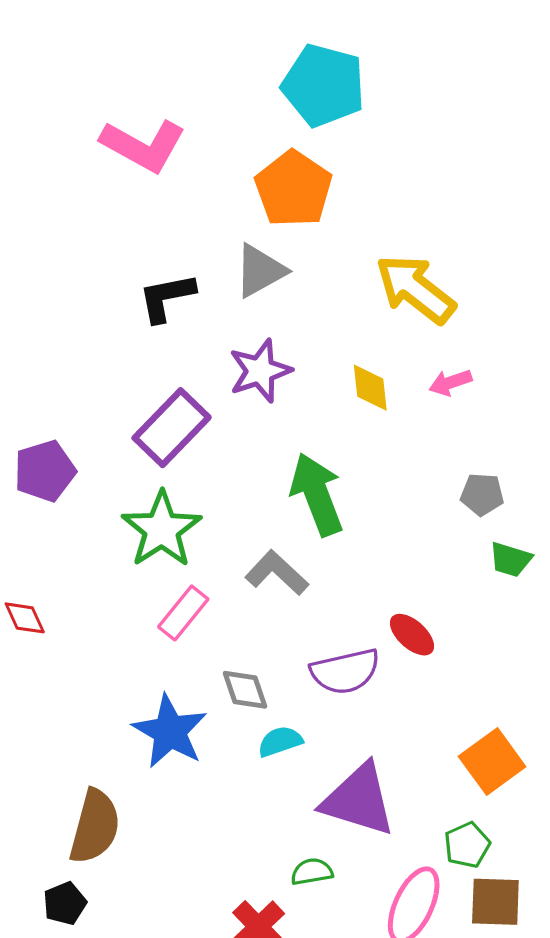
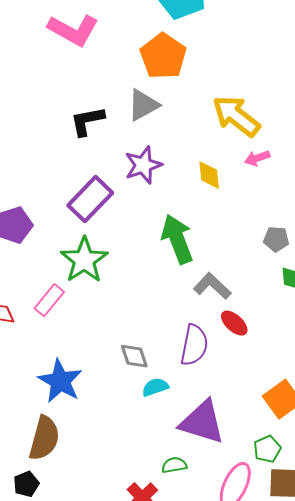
pink arrow: (450, 383) -> (257, 158), moved
gray L-shape: (277, 573) -> (212, 286), moved
pink rectangle: (183, 613) -> (49, 300), moved
purple semicircle: (345, 671) -> (194, 345), turned -66
blue star: (170, 731) -> (60, 381), moved

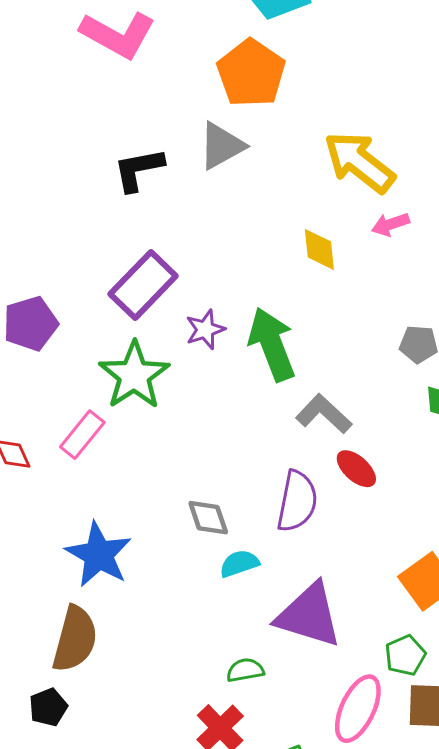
purple star: (143, 165) -> (205, 329), moved, size x0.7
green semicircle: (174, 465) -> (245, 670), moved

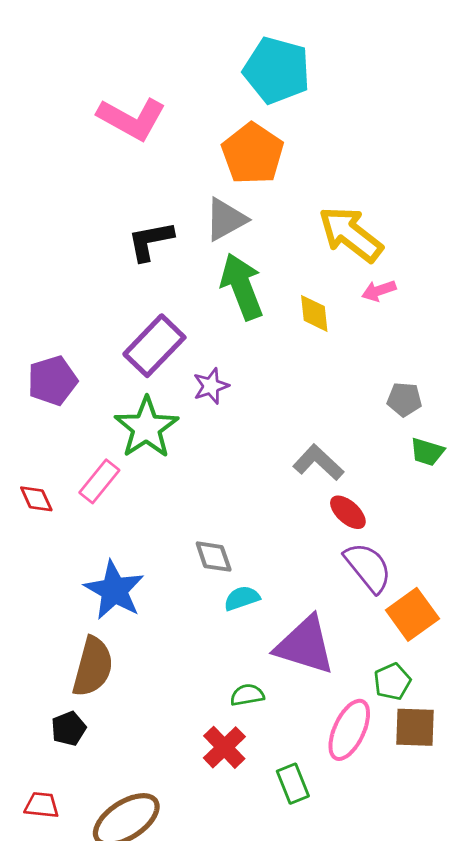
green arrow: (272, 344) -> (242, 287), moved
purple semicircle: (297, 501) -> (368, 567), moved, turned -50

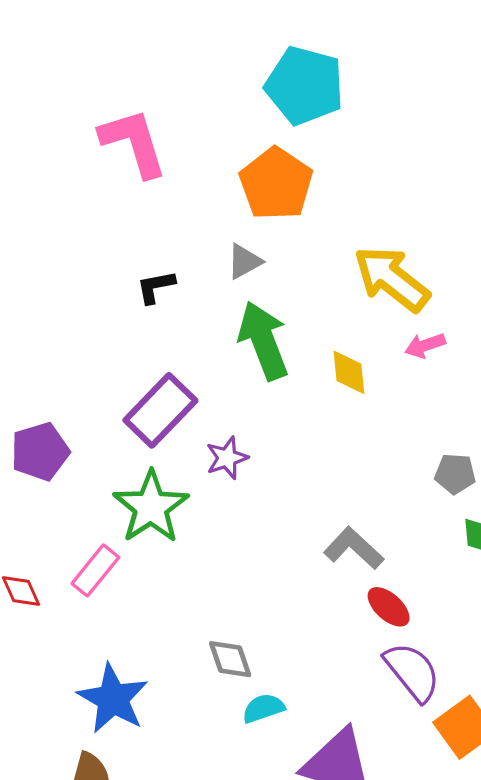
pink L-shape: (132, 119) -> (133, 143), turned -136
gray triangle: (226, 219) -> (244, 261), size x0.7
black L-shape: (150, 241) -> (156, 287), size x0.7

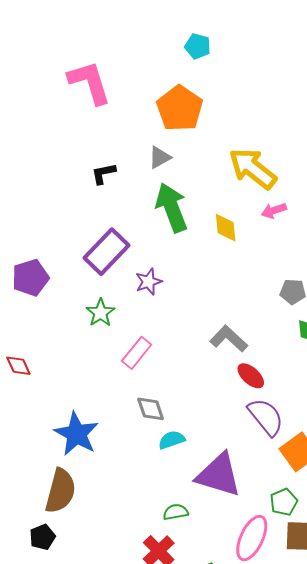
cyan pentagon: (305, 86) -> (198, 46), size x0.5
green star: (151, 507) -> (101, 313), size x0.6
pink rectangle: (95, 570) -> (137, 353), moved

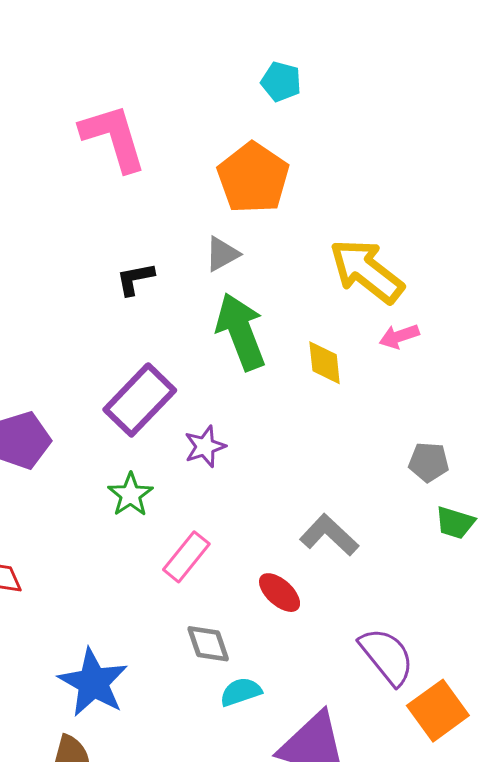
red ellipse: (251, 376) -> (280, 593), moved

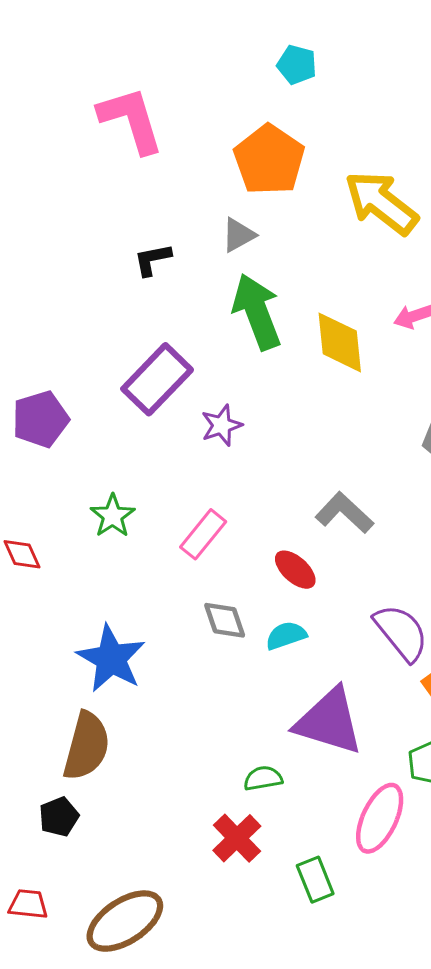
yellow arrow: (367, 271) -> (381, 203), moved
yellow diamond: (325, 363) -> (340, 342), size x1.4
green star: (130, 495) -> (113, 516), moved
cyan semicircle: (241, 692) -> (286, 636), moved

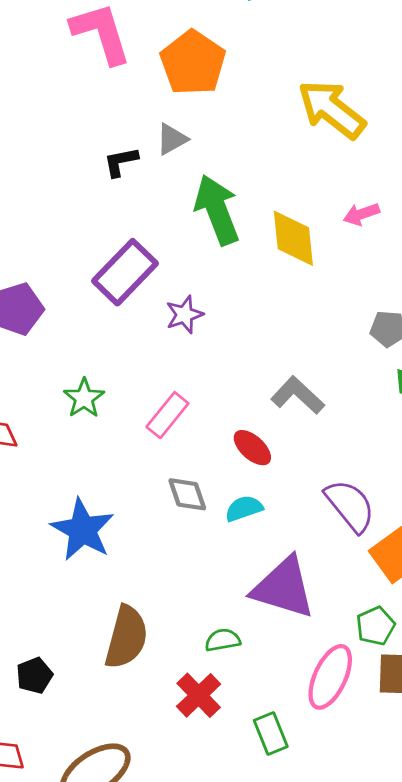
orange pentagon: (269, 160) -> (193, 63), moved
gray triangle: (238, 235) -> (172, 139), moved
brown semicircle: (87, 746) -> (126, 637), moved

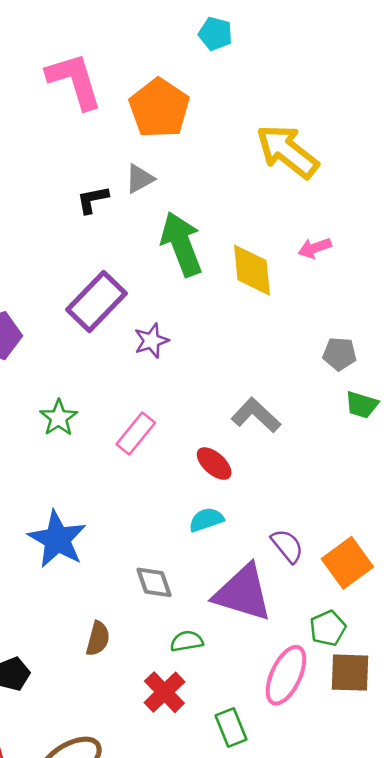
gray diamond: (187, 494) -> (154, 582), moved
purple semicircle: (350, 506) -> (287, 546), moved, size x0.7
brown semicircle: (126, 637) -> (98, 639), size x0.6

